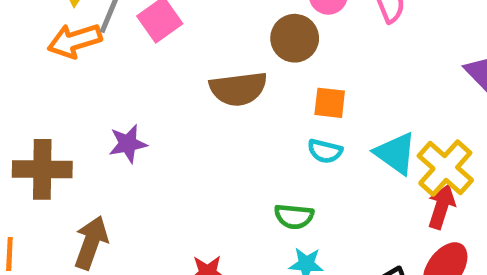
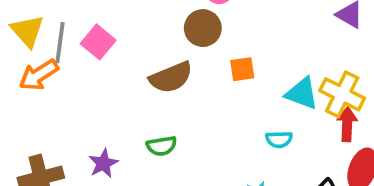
purple star: (128, 144) -> (103, 163), moved
cyan semicircle: (325, 151) -> (279, 139), moved
green semicircle: (294, 216) -> (162, 146), moved

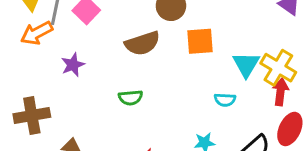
orange square: (242, 69) -> (200, 41), size x1.4
cyan triangle: (302, 94) -> (246, 64), turned 36
purple star: (103, 163) -> (73, 65), moved

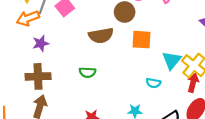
purple star: (73, 65) -> (41, 43), moved
brown cross: (32, 116) -> (38, 76), moved

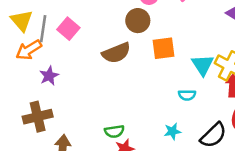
green semicircle: (87, 72) -> (114, 131), moved
brown cross: (38, 76) -> (38, 117), moved

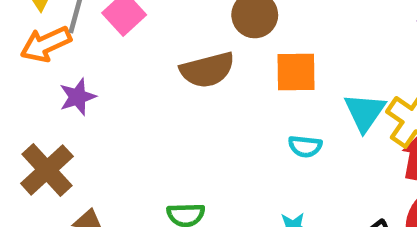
cyan semicircle: (187, 95) -> (305, 146), moved
brown cross: (38, 117) -> (47, 170), turned -36

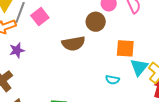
orange square: (296, 72) -> (125, 48), moved

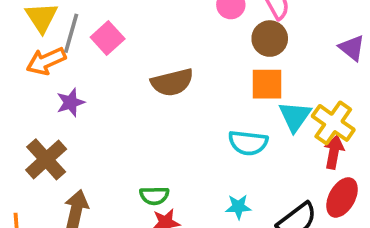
brown circle: (96, 22) -> (270, 39), moved
cyan semicircle: (112, 80) -> (248, 143), size x1.5

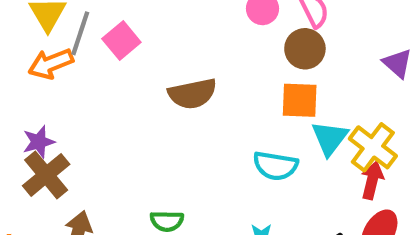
purple star: (71, 102) -> (39, 142), moved

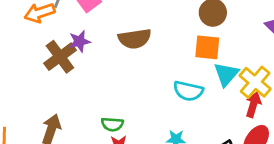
purple star: (39, 142) -> (80, 41), moved
brown cross: (46, 175) -> (60, 57), moved

